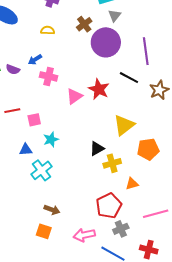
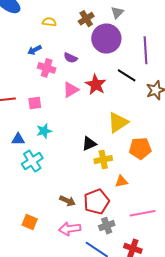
purple semicircle: (13, 69) -> (71, 58), moved
pink square: (34, 120) -> (35, 103), moved
brown arrow: (52, 210) -> (68, 201), moved

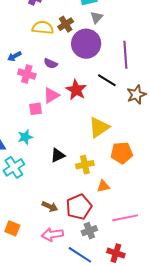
yellow semicircle: (49, 22) -> (43, 28), moved, size x1.5
pink square: (35, 103) -> (36, 109), moved
black triangle: (89, 144) -> (58, 155), moved

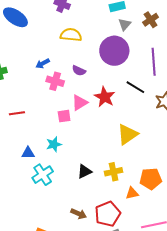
brown cross: (66, 24) -> (151, 20), moved
orange pentagon: (122, 153) -> (151, 179), moved
black triangle: (58, 155) -> (84, 172), moved

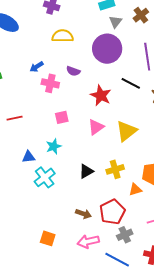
pink triangle: (80, 103) -> (96, 127), moved

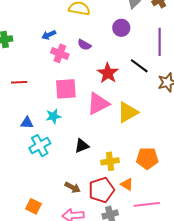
purple circle: (107, 49) -> (121, 28), size x0.6
pink square: (62, 117) -> (66, 89), size x1.6
pink triangle: (96, 127) -> (98, 104), size x1.4
yellow cross: (115, 169) -> (110, 161), moved
orange triangle: (135, 190) -> (127, 184), moved, turned 40

